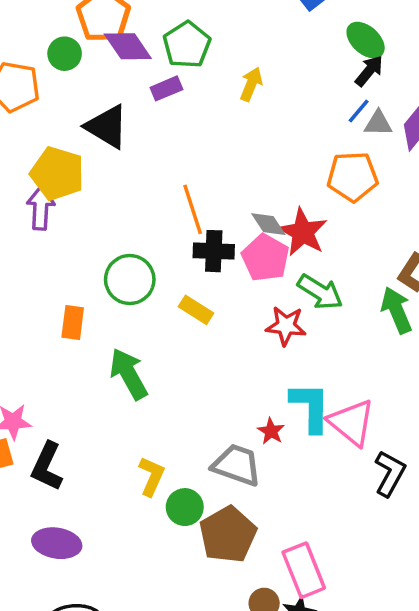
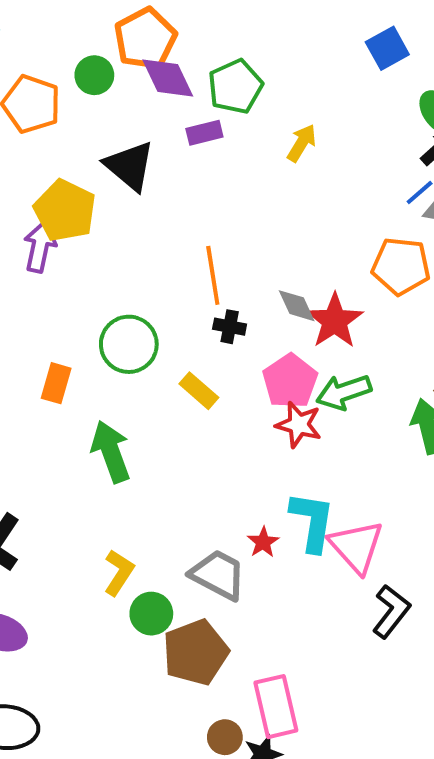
black cross: (214, 251) -> (230, 327), size x0.7
pink pentagon: (265, 258) -> (290, 381), moved
green arrow: (320, 292) -> (344, 392), turned 120

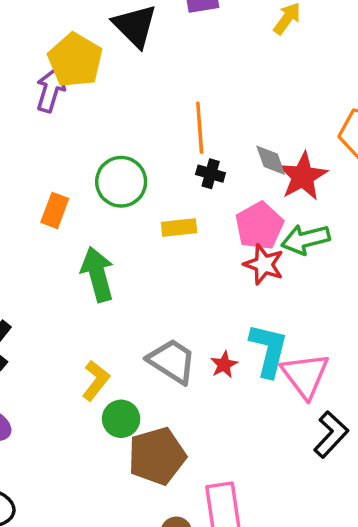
yellow rectangle: (199, 391) -> (179, 227), turned -52
gray trapezoid: (218, 575) -> (172, 361), moved

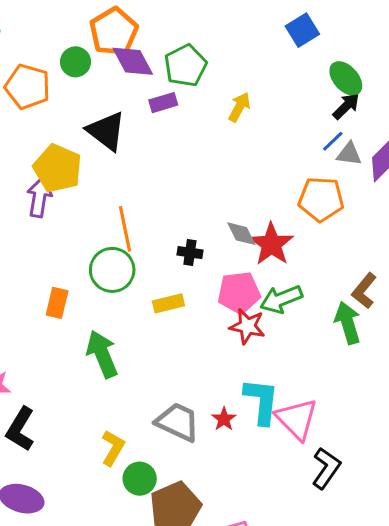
orange line: (200, 128) -> (125, 229), moved
pink pentagon: (259, 226) -> (239, 293), turned 30

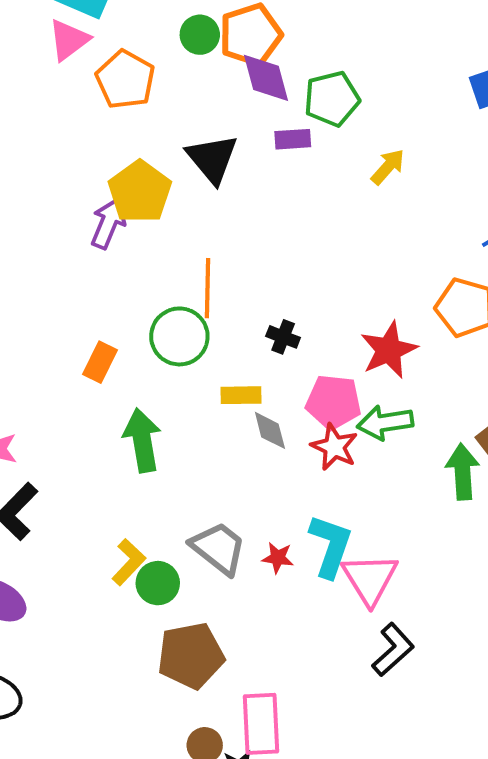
green circle: (75, 62) -> (200, 35), moved
gray diamond: (241, 234) -> (270, 430), moved
red star: (224, 419) -> (278, 558), turned 30
green circle: (140, 479) -> (158, 583), moved

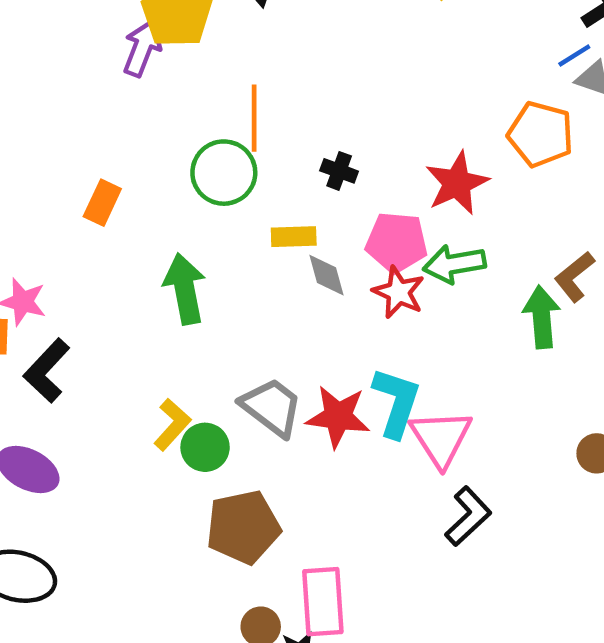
orange rectangle: (100, 362) -> (102, 203), moved
red star: (278, 558) -> (338, 417), size x1.8

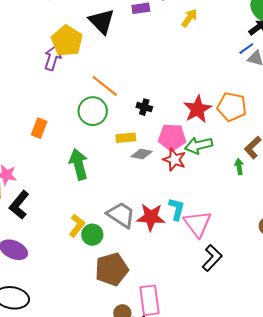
orange line: (254, 118) -> (105, 86), turned -48
orange pentagon: (541, 134) -> (232, 107), moved
gray diamond: (327, 275) -> (142, 154), turned -60
green arrow: (542, 317) -> (239, 167), size x0.6
cyan L-shape: (396, 402) -> (177, 209), size x0.7

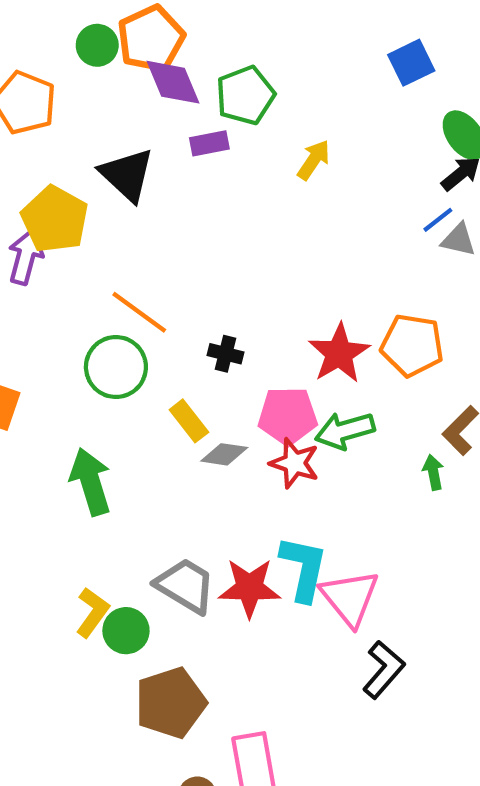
yellow rectangle: (126, 138) -> (189, 421), turned 60
cyan L-shape: (177, 209) -> (304, 568), size x1.4

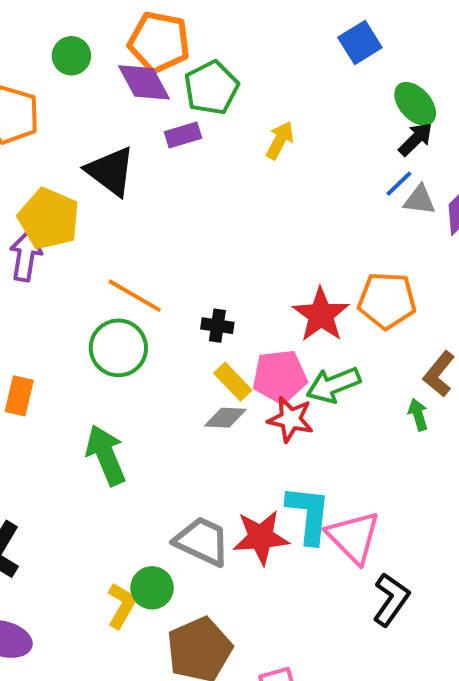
orange pentagon: (151, 39) -> (159, 42), moved, turned -30
yellow rectangle: (189, 421) -> (233, 382), moved
yellow L-shape: (92, 612) -> (122, 606), moved

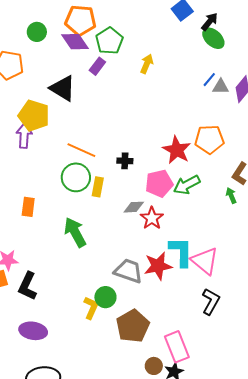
purple rectangle: (183, 135) -> (97, 66), turned -30
black arrow: (416, 139) -> (210, 22), moved
yellow rectangle: (233, 382) -> (98, 187), moved, turned 60
red star: (290, 419) -> (152, 218), moved, turned 30
black L-shape: (391, 600) -> (211, 301), moved

